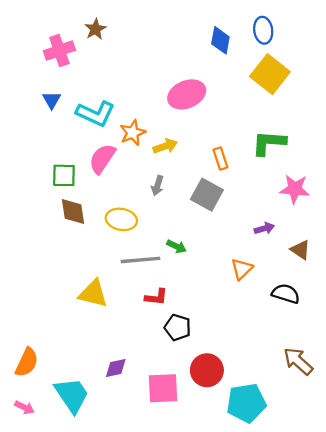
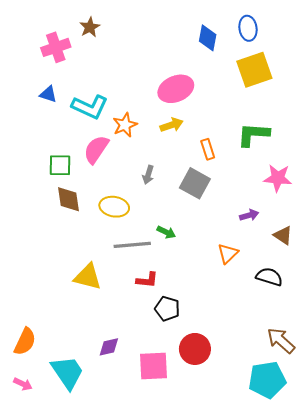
yellow square: (270, 74) -> (254, 70), turned 33
blue triangle: (52, 100) -> (48, 94), turned -42
yellow arrow: (165, 146) -> (172, 125), moved
cyan pentagon: (246, 403) -> (267, 380), moved

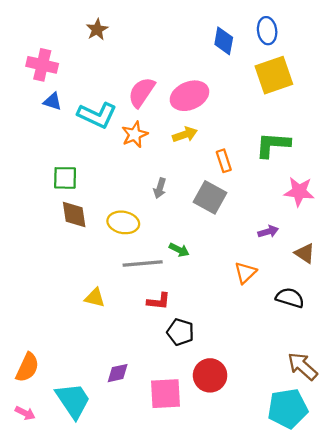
pink cross: (56, 47) -> (42, 65), moved, turned 32
pink semicircle: (96, 149) -> (142, 92), moved
yellow triangle: (88, 277) -> (95, 298), size x0.7

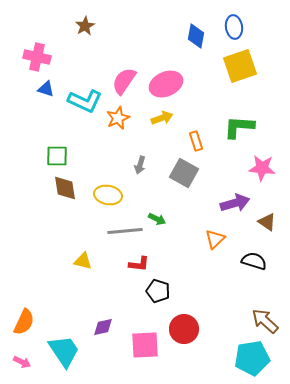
purple arrow: (268, 232) -> (235, 203), size x1.6

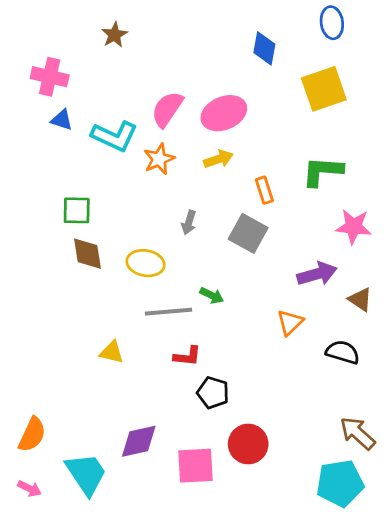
blue ellipse: (234, 27) -> (332, 23), moved
purple diamond: (103, 327) -> (139, 441), size x1.4

